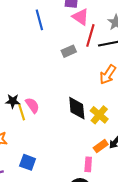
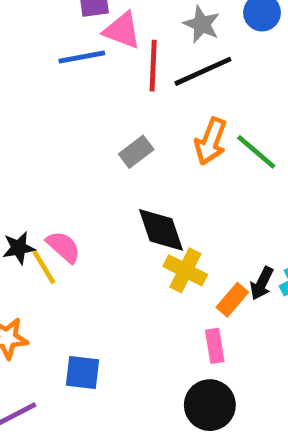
blue line: (39, 20) -> (82, 57), moved, turned -72
gray rectangle: (69, 51) -> (136, 152), moved
yellow cross: (99, 115) -> (185, 270), moved

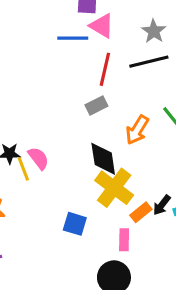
red line: (153, 66) -> (105, 69), moved
orange arrow: (211, 141) -> (137, 130), moved
yellow cross: (185, 270) -> (114, 188), size x1.4
blue square: (83, 372) -> (75, 224), moved

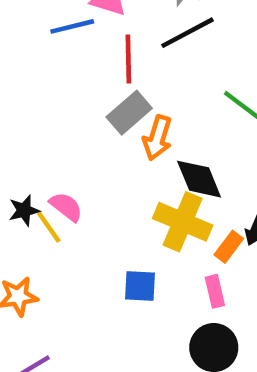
gray rectangle: (96, 106) -> (129, 113), size x1.4
orange arrow: (137, 130) -> (157, 138), moved
black diamond: (103, 159) -> (199, 179), moved

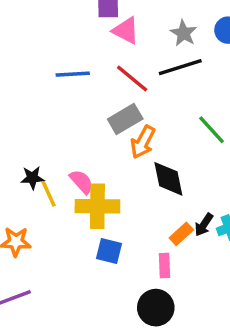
blue line: (72, 26) -> (73, 74), moved
red line: (128, 59) -> (132, 79), turned -60
pink semicircle: (66, 207) -> (82, 182), moved
yellow cross: (183, 222) -> (97, 206), moved, turned -33

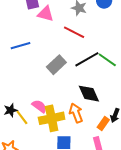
black line: (180, 67) -> (87, 59), moved
red line: (132, 79) -> (74, 32), moved
orange arrow: (143, 142) -> (76, 113), moved, turned 144

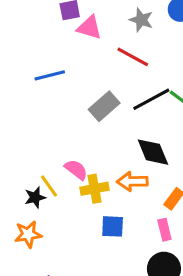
black star: (11, 110) -> (35, 197), moved
orange arrow: (76, 113) -> (132, 182), turned -72
yellow cross: (52, 118) -> (95, 189), size x0.7

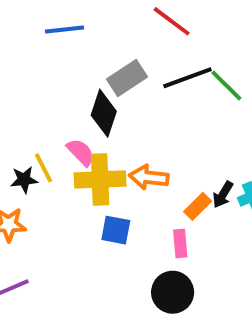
black diamond: (153, 152) -> (104, 113), moved, turned 33
yellow cross: (95, 189) -> (100, 179), size x1.4

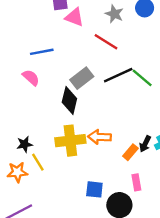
pink semicircle: (80, 152) -> (31, 78), moved
yellow line: (44, 168) -> (38, 162), moved
blue square: (116, 230) -> (94, 189), moved
pink rectangle: (180, 243) -> (136, 182), moved

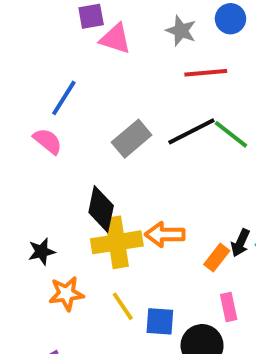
red line: (106, 42) -> (206, 73), moved, turned -35
blue line: (42, 52) -> (64, 98), turned -45
black diamond: (69, 100) -> (101, 209), moved
yellow line: (38, 162) -> (123, 306), moved
orange star: (17, 172) -> (66, 294), moved

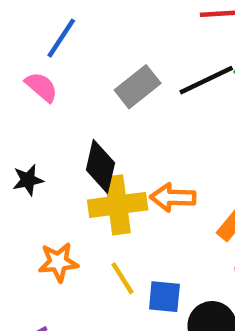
black star: (42, 252) -> (28, 180), moved

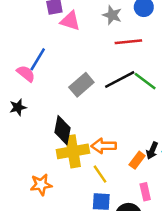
pink semicircle: (41, 87) -> (26, 74), moved
black star: (28, 180) -> (18, 107), moved
yellow line: (122, 278) -> (100, 174), moved

